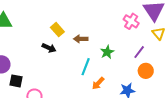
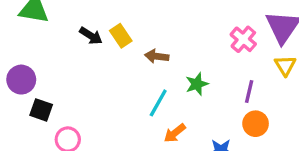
black arrow: (49, 48) -> (91, 36), moved
purple line: (139, 52) -> (249, 91), turned -32

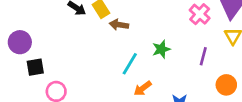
brown arrow: (157, 56) -> (119, 25), moved
black square: (41, 110) -> (35, 67), turned -30
orange circle: (256, 124) -> (226, 85), moved

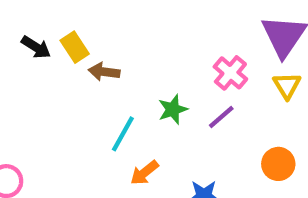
pink cross: (200, 14) -> (230, 73), moved
purple line: (203, 56) -> (221, 117), moved, turned 36

